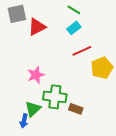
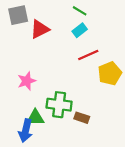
pink star: (36, 75) -> (27, 81), moved
green triangle: (33, 109) -> (35, 118), turned 42
blue arrow: (24, 121) -> (26, 131), size x1.5

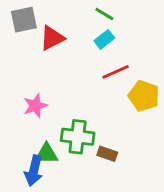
yellow pentagon: (110, 73) -> (144, 96), turned -30

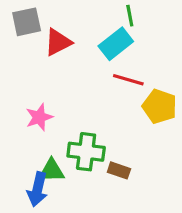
green line: (104, 14) -> (130, 16), moved, turned 48
cyan rectangle: (104, 39) -> (116, 44), size x1.5
red line: (116, 72) -> (128, 80), turned 40

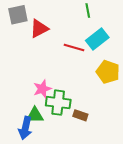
cyan rectangle: (116, 44) -> (97, 39), moved
red line: (128, 80) -> (74, 48), moved
pink star: (39, 117) -> (42, 89), moved

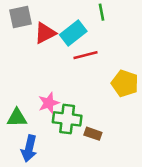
cyan rectangle: (97, 39) -> (73, 33), moved
red line: (74, 48) -> (86, 55), turned -30
green triangle: (35, 115) -> (17, 118), moved

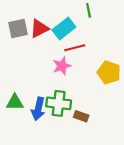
gray square: (20, 17) -> (18, 29), moved
pink star: (49, 103) -> (62, 66), moved
blue arrow: (29, 148) -> (38, 109), moved

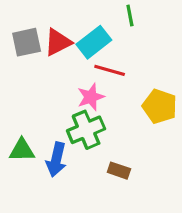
red line: (75, 48) -> (110, 70), turned 30
green cross: (59, 103) -> (86, 130), moved, turned -30

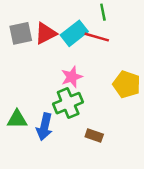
red line: (110, 70) -> (97, 37), moved

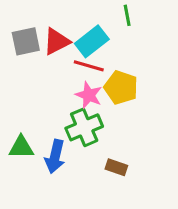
red line: (97, 37) -> (89, 66), moved
pink star: (72, 77) -> (89, 95), turned -30
yellow pentagon: (127, 84) -> (121, 87), moved

